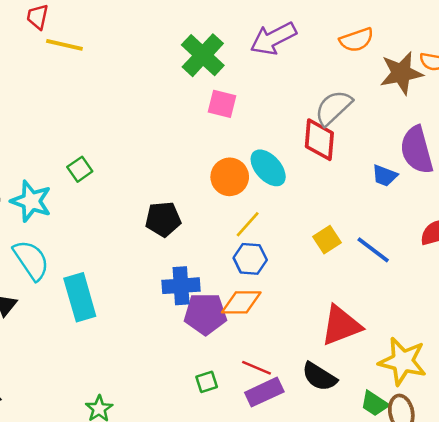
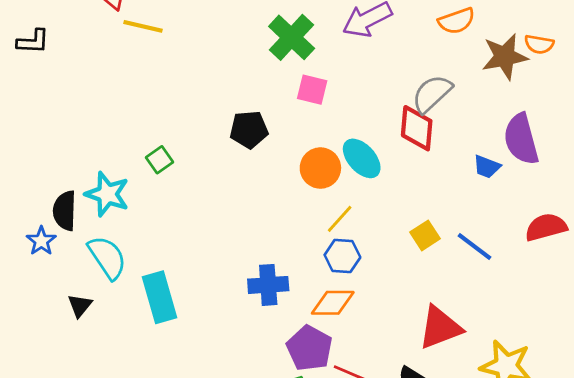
black pentagon: (163, 219) -> (249, 130), moved
purple pentagon: (205, 314) -> (309, 348), moved, turned 30

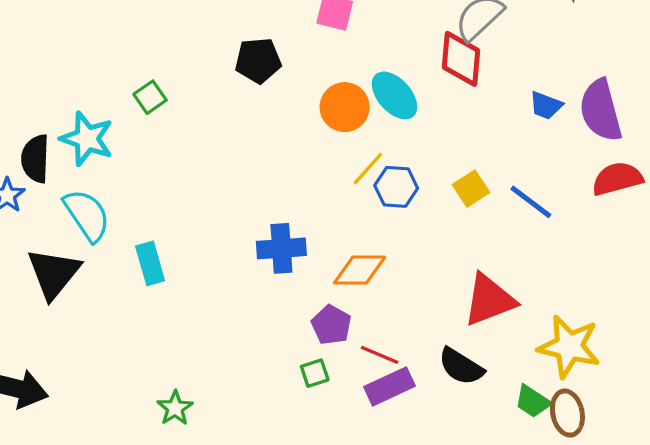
purple semicircle: (521, 139) -> (601, 110), moved
blue hexagon: (342, 256) -> (396, 187), moved
cyan rectangle: (160, 297) -> (150, 263), size x0.7
black triangle: (80, 306) -> (54, 273), size x1.8
purple pentagon: (309, 348) -> (331, 325), size x0.7

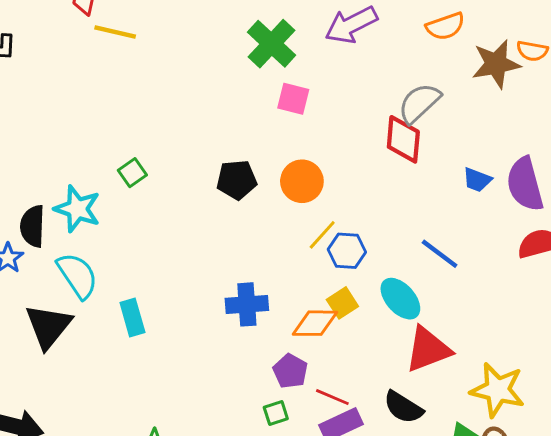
black pentagon: (258, 61) -> (237, 180), moved
cyan ellipse: (395, 95) -> (400, 299), moved
yellow square: (471, 189) -> (342, 303), moved
blue line: (531, 202) -> (440, 254), moved

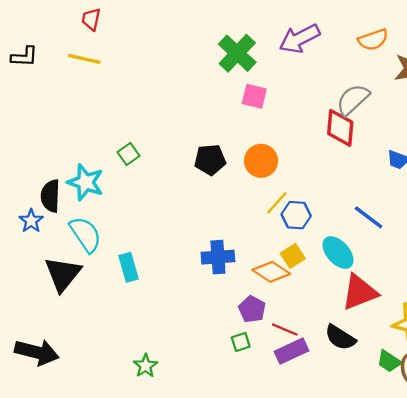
yellow line: (115, 32) -> (84, 59), moved
orange diamond: (315, 323) -> (271, 272), turned 33

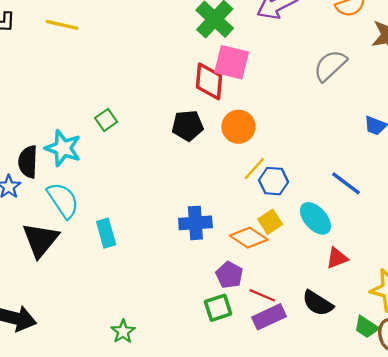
pink square: (254, 96) -> (232, 62), size x1.4
red diamond: (340, 128) -> (209, 81), moved
red triangle: (360, 292) -> (337, 258), size x0.6
green square: (241, 342) -> (218, 308), size x1.4

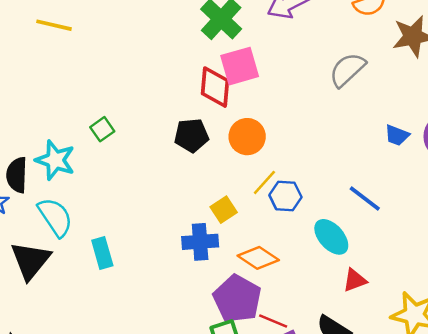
pink square: (232, 62) -> (240, 66), turned -30
yellow square: (270, 222) -> (224, 210), moved
purple pentagon: (229, 275) -> (237, 299), size x1.6

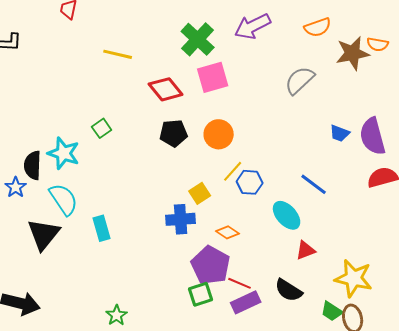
yellow line: (54, 25) -> (118, 54), moved
red diamond: (215, 87) -> (166, 89), moved, turned -44
orange diamond: (258, 258) -> (228, 232), size x0.7

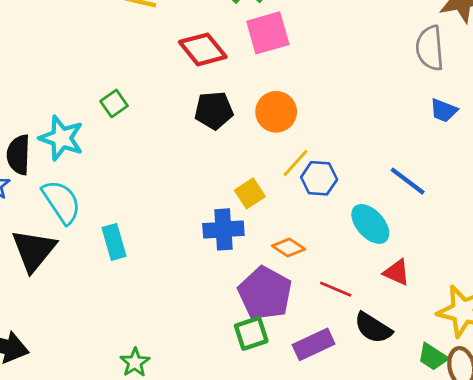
gray semicircle: (300, 80) -> (430, 48), moved, turned -52
red triangle: (306, 250) -> (397, 272), turned 45
red line: (240, 283) -> (336, 289), moved

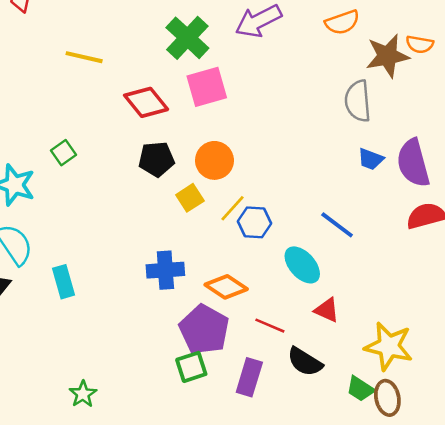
yellow square: (250, 193) -> (190, 198), moved
orange diamond: (289, 248) -> (226, 287), size x1.4
purple rectangle: (314, 344) -> (249, 377), turned -48

